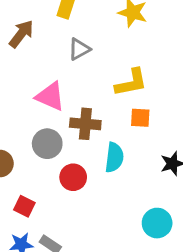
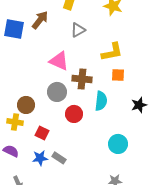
cyan circle: (157, 223) -> (118, 144), moved

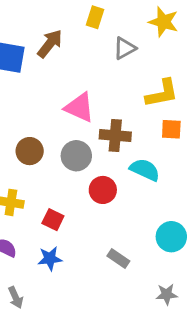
gray triangle: (78, 30) -> (125, 48), moved
cyan semicircle: (101, 101) -> (145, 170), turned -72
brown circle: (26, 105) -> (30, 151), moved
gray rectangle: (59, 158) -> (118, 259), moved

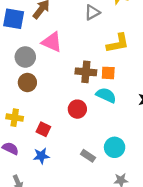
pink triangle: (79, 107) -> (52, 42), moved
orange square: (171, 129) -> (108, 73), moved
gray circle: (76, 156) -> (25, 57), moved
cyan circle: (171, 237) -> (115, 147), moved

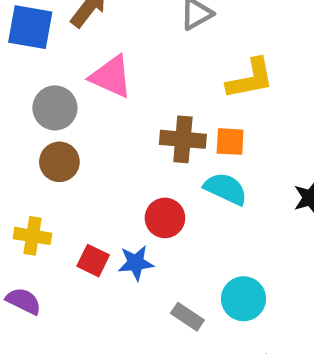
blue star: (41, 156) -> (136, 263), moved

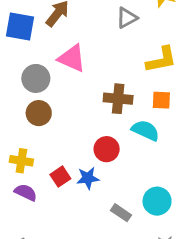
orange square: (230, 142) -> (161, 100), moved
red square: (93, 261) -> (60, 177), turned 30
purple semicircle: (24, 301) -> (26, 192), moved

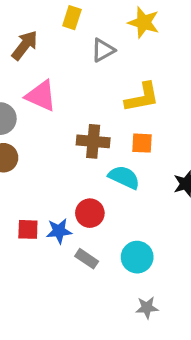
red circle: (107, 149) -> (90, 213), moved
red square: (60, 177) -> (28, 229), turned 36
gray rectangle: (121, 213) -> (87, 259), moved

